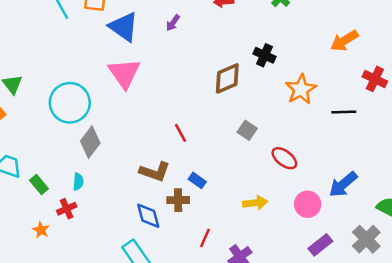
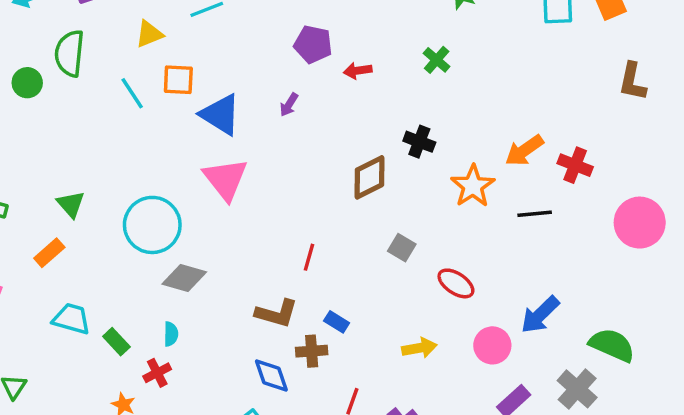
orange arrow: (344, 41) -> (524, 150), moved
red line: (180, 133) -> (309, 257), turned 48
gray diamond: (90, 142) -> (184, 278), turned 72

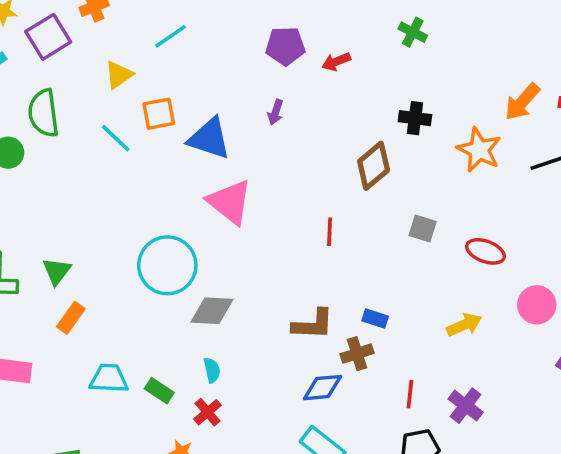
green triangle: (71, 204) -> (57, 271), moved, turned 32
red line: (309, 257) -> (330, 232), moved
blue diamond: (271, 375) -> (323, 388), turned -63

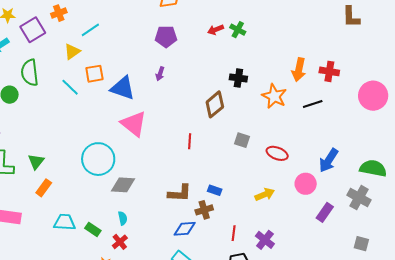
cyan line: (170, 36) -> (90, 30), moved
red arrow: (336, 62) -> (216, 30), moved
orange arrow: (522, 102) -> (299, 70), turned -30

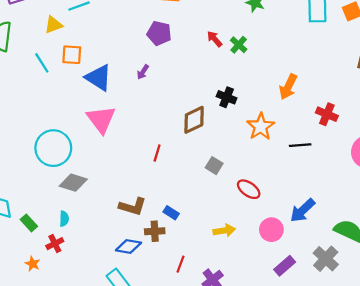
red arrow: (216, 30) -> (215, 39), turned 56
orange arrow: (299, 70) -> (288, 87), moved

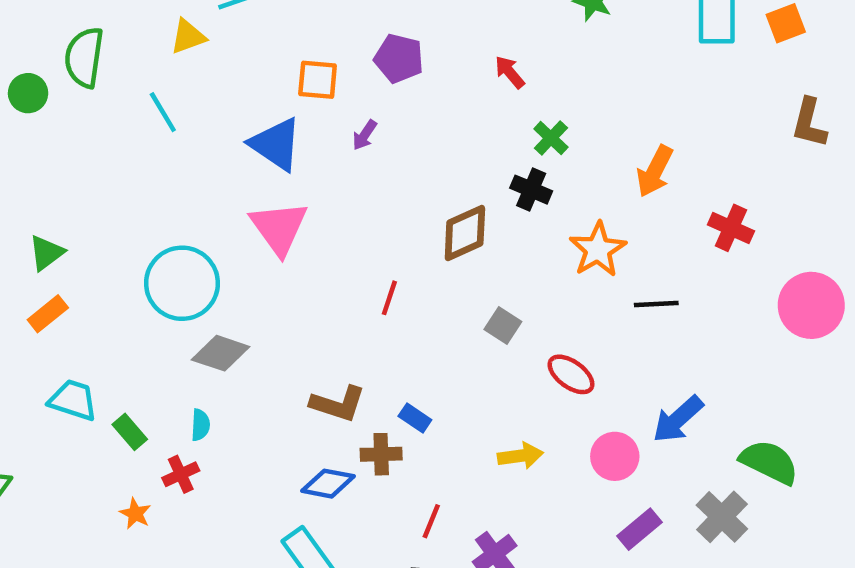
green cross: (239, 45) -> (551, 138), moved
orange square: (72, 55) -> (318, 80), moved
black line: (300, 145) -> (656, 304), moved

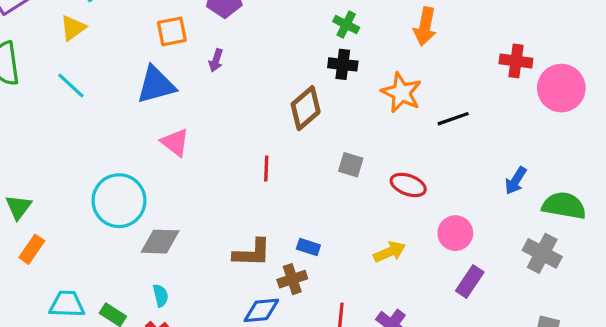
blue triangle: (276, 144) -> (156, 85), turned -33
pink triangle: (279, 228) -> (175, 142), size x0.7
red cross: (731, 228) -> (516, 61), moved
blue arrow: (678, 419) -> (516, 181), moved, size x0.7
purple rectangle: (639, 529) -> (470, 282), moved

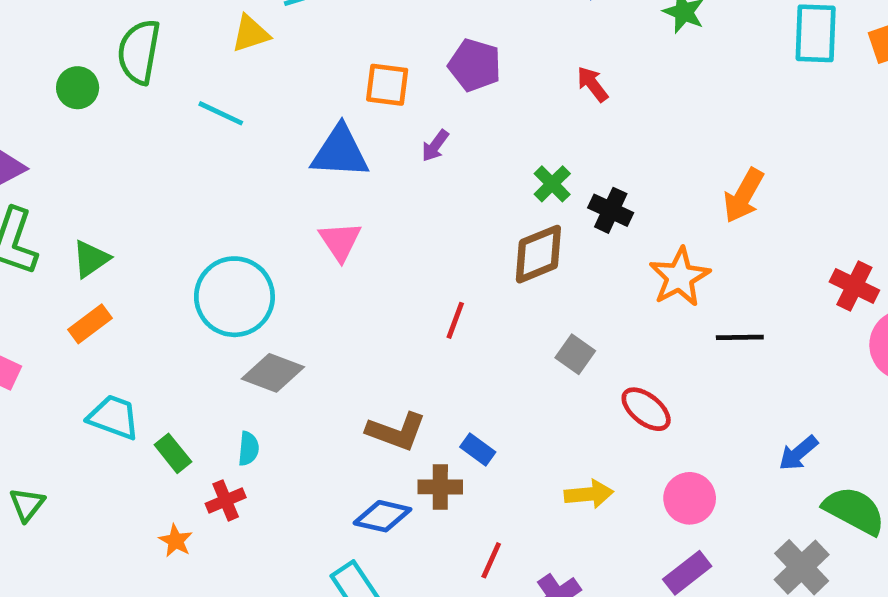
green cross: (346, 25) -> (552, 184), moved
cyan line: (71, 86) -> (221, 113), turned -36

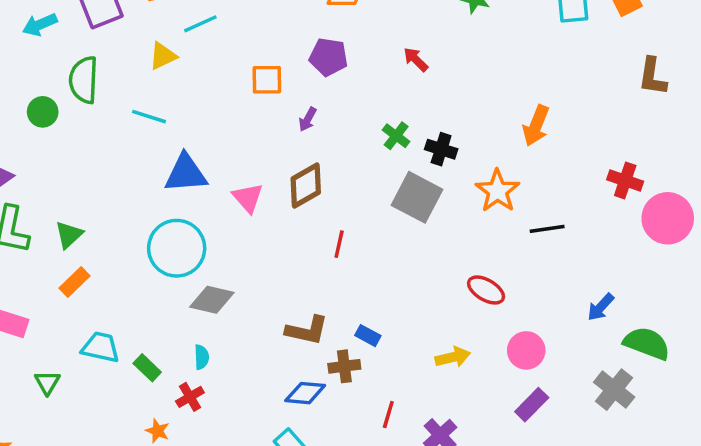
blue triangle: (340, 152) -> (186, 173), moved
brown diamond: (538, 254) -> (306, 186), moved
gray square: (575, 354) -> (417, 197), moved, size x1.8
green triangle: (27, 504) -> (47, 382), moved

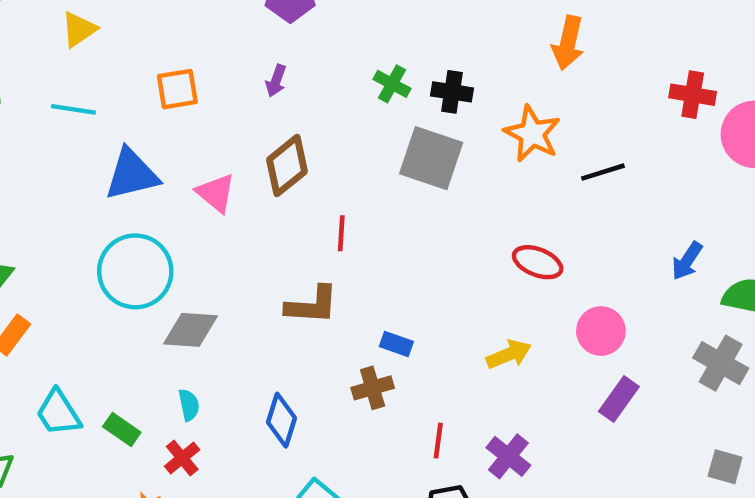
orange square: (267, 80) -> (177, 89), moved
brown L-shape: (307, 330) -> (312, 305), moved
cyan trapezoid: (101, 347) -> (58, 413), turned -126
blue diamond: (305, 393) -> (282, 420), moved, turned -69

